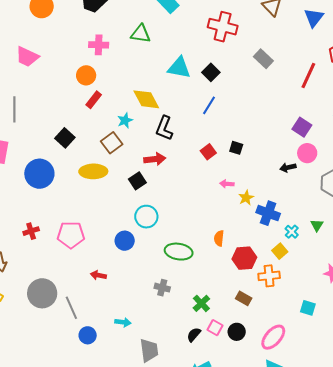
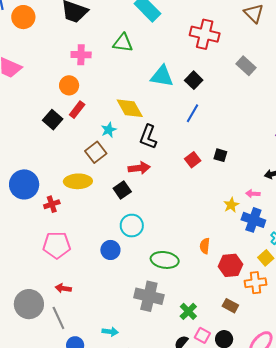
black square: (65, 138) -> (53, 120), moved
pink arrow: (227, 184) -> (253, 194), moved
red cross: (31, 231) -> (52, 204), moved
red arrow: (98, 275) -> (63, 288), moved
gray cross: (162, 288) -> (149, 296), size x1.8

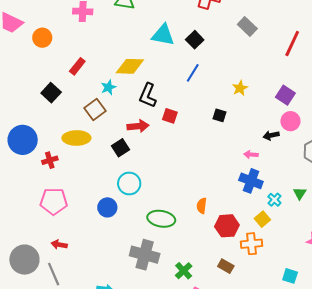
orange circle: (69, 85) -> (42, 38), moved
yellow diamond: (130, 108) -> (130, 66), turned -60
black square: (53, 120) -> (51, 93), moved
red square: (193, 160) -> (170, 116), moved, turned -35
yellow star: (231, 205) -> (240, 88), moved

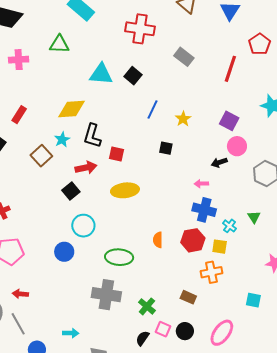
blue line: (193, 73) -> (153, 109), moved
cyan star: (109, 87) -> (62, 140), moved
yellow ellipse: (76, 138) -> (125, 190), moved
yellow square: (262, 219) -> (220, 247), turned -35
red hexagon: (227, 226) -> (193, 240), moved

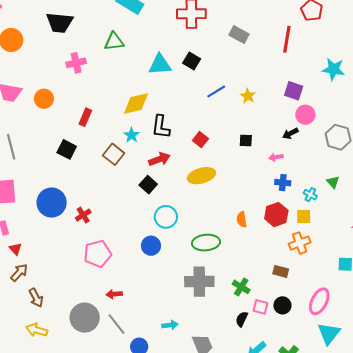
blue line: (153, 109) -> (216, 91), turned 42
black square: (166, 148) -> (246, 140), moved
red square: (117, 154) -> (200, 140), moved, turned 35
blue cross: (204, 210) -> (283, 183), size x0.7

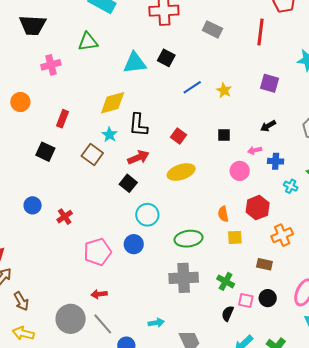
pink circle: (305, 115) -> (240, 171), moved
blue cross: (283, 183) -> (276, 161), moved
blue circle: (52, 203) -> (33, 205), size x0.6
yellow square: (304, 216) -> (235, 237), moved
pink pentagon: (98, 254) -> (97, 252), moved

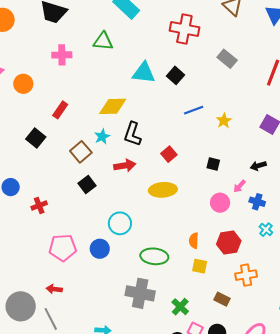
pink arrow: (255, 150) -> (239, 186), turned -48
black square: (128, 183) -> (87, 184), moved

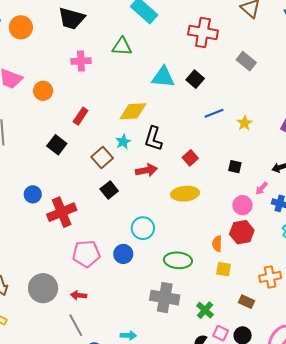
red cross: (39, 206) -> (62, 212), size x1.8
red hexagon: (229, 243) -> (242, 232), moved
gray circle: (21, 306) -> (43, 288), moved

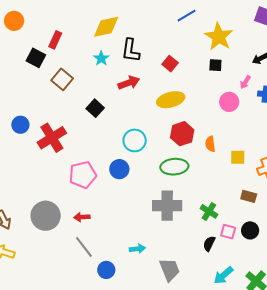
yellow star: (244, 123) -> (219, 37), moved, size x1.8
black square: (57, 145) -> (36, 58), moved
brown square: (102, 158) -> (62, 79), moved
red hexagon: (242, 232) -> (182, 134), moved
yellow square: (224, 269) -> (238, 157), moved

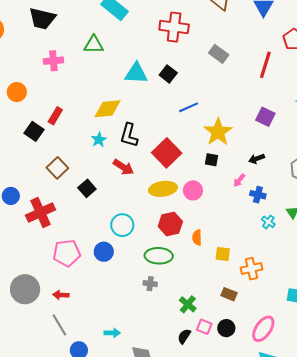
red square: (170, 64) -> (167, 153), size x1.8
brown square: (62, 79) -> (57, 168), moved
red arrow: (129, 83) -> (123, 167), turned 45
pink circle: (229, 102) -> (193, 190), moved
gray cross: (167, 206) -> (150, 284), moved, size x0.5

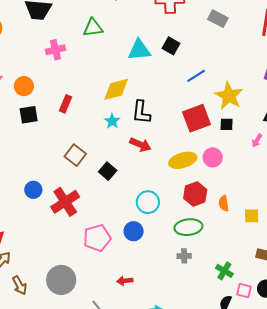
black square: (34, 131) -> (29, 115), moved, turned -36
red square: (167, 153) -> (196, 118), moved, turned 32
red arrow: (61, 295) -> (125, 281), moved

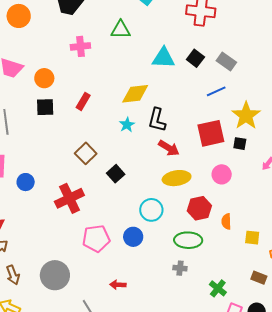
gray rectangle: (218, 19) -> (226, 61), moved
red arrow: (140, 145) -> (169, 148), moved
yellow ellipse: (183, 160) -> (177, 178), moved
blue circle: (33, 190) -> (26, 182), moved

